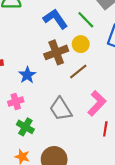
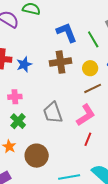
yellow circle: (81, 44) -> (90, 68), moved
brown line: (78, 71) -> (93, 88), moved
blue star: (27, 75) -> (24, 64), moved

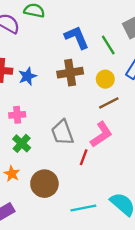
red line: (88, 139) -> (84, 157), moved

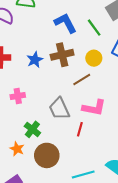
blue star: (27, 76) -> (35, 60), moved
brown line: (109, 103) -> (82, 80), moved
pink L-shape: (101, 134) -> (94, 108), turned 50
green cross: (22, 143) -> (32, 129), moved

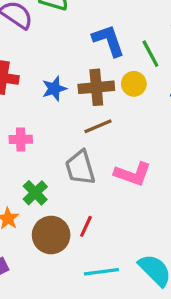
yellow circle: (94, 58) -> (134, 84), moved
brown line: (82, 80) -> (98, 126), moved
red line: (80, 129) -> (86, 226), moved

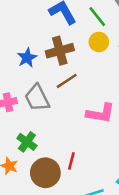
yellow circle: (134, 84) -> (99, 42), moved
gray trapezoid: (80, 168) -> (37, 98), moved

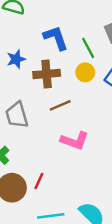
blue star: (27, 58) -> (16, 59), moved
brown line: (67, 81) -> (60, 105), moved

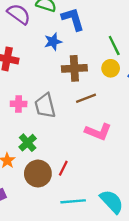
blue L-shape: (56, 38) -> (73, 19), moved
blue star: (16, 59) -> (53, 42), moved

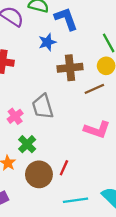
brown line: (86, 98) -> (94, 89), moved
pink cross: (19, 104) -> (15, 116), moved, turned -35

